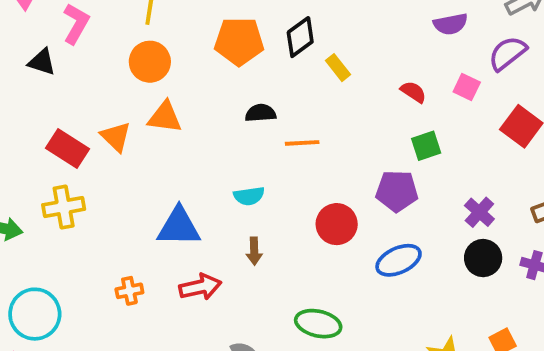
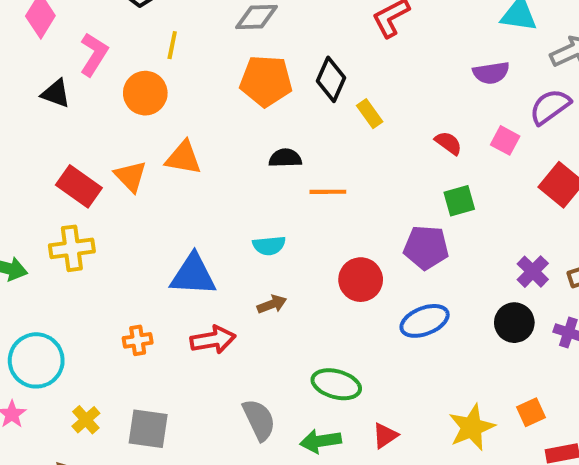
black diamond: (300, 37) -> (331, 79), turned -33
orange circle: (150, 62) -> (145, 93), moved
purple cross: (479, 212) -> (533, 272), moved
brown arrow: (254, 251) -> (272, 304), turned -112

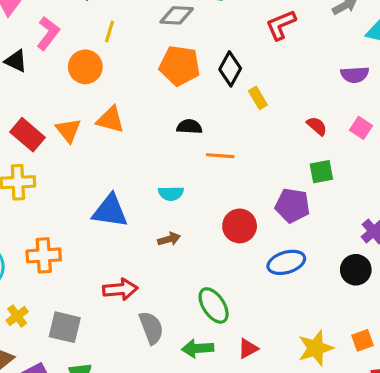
orange cross: (138, 340) -> (44, 255), moved, size x1.5
red arrow: (213, 340) -> (120, 289), moved
green ellipse: (336, 384) -> (214, 305), turned 36

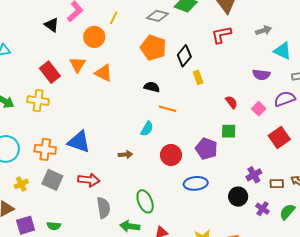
orange triangle: (68, 130) -> (78, 65), moved
cyan semicircle: (171, 193) -> (147, 129), moved, turned -70
blue triangle: (110, 211) -> (79, 142), moved
gray square: (65, 327) -> (52, 180), moved

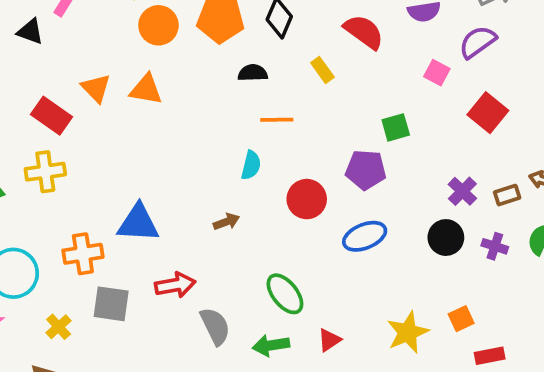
orange circle: (94, 37) -> (158, 25), moved
yellow rectangle: (198, 77) -> (322, 70), moved
black semicircle: (152, 87) -> (253, 73), moved
red semicircle: (231, 102) -> (364, 32), moved, size x1.6

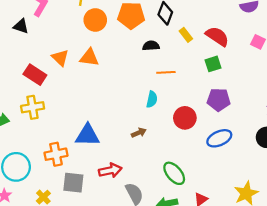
red semicircle: (364, 32) -> (217, 36), moved
yellow rectangle: (322, 70) -> (186, 35), moved
green square: (396, 127) -> (213, 64), moved

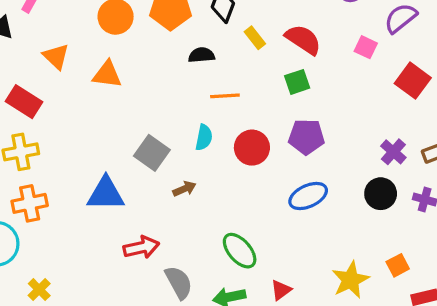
orange triangle: (60, 58) -> (56, 57), moved
red circle: (185, 118) -> (252, 148), moved
orange cross: (56, 154) -> (30, 203), moved
gray square: (73, 183) -> (152, 153), moved, turned 30

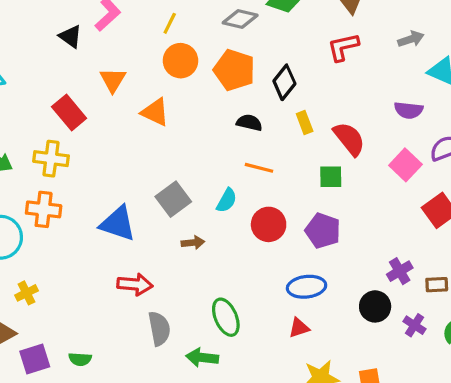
pink square: (366, 47) -> (405, 165), size x1.4
red triangle: (281, 290) -> (299, 328), moved

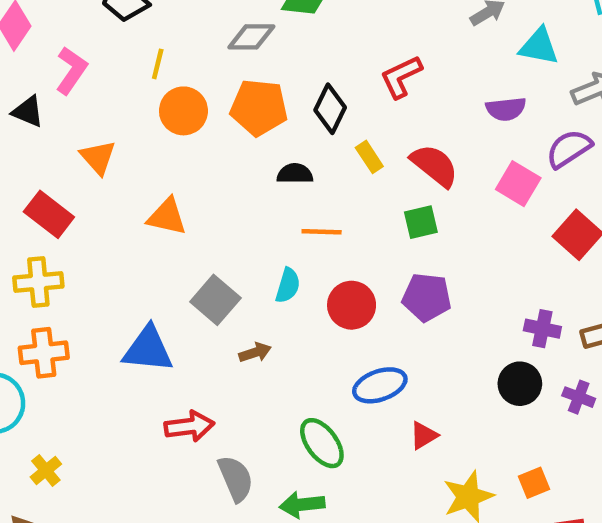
red L-shape: (343, 47) -> (401, 77), moved
orange triangle: (155, 112) -> (167, 217), moved
purple cross: (400, 271) -> (542, 329), turned -35
blue ellipse: (307, 287) -> (380, 385), moved

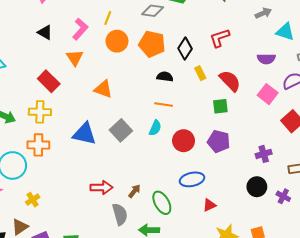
pink L-shape: (71, 70) -> (80, 29), moved
orange line: (322, 232) -> (164, 105), moved
purple cross: (542, 329) -> (264, 154), moved, turned -35
blue triangle: (148, 349) -> (84, 134), moved
brown arrow: (255, 352) -> (134, 191), moved, turned -40

